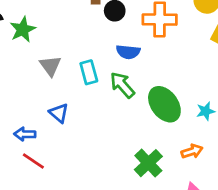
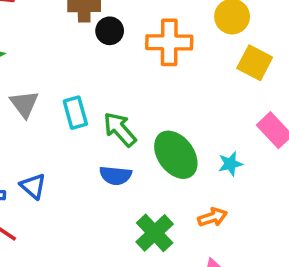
blue semicircle: (128, 52) -> (115, 176), moved
blue triangle: (59, 113) -> (33, 186), moved

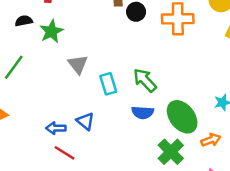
cyan rectangle: (75, 113) -> (108, 84), moved
green ellipse: (176, 155) -> (182, 117), moved

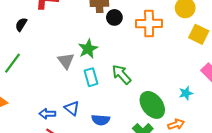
black semicircle: (24, 21) -> (21, 25), turned -48
green star: (51, 31) -> (88, 49), moved
blue semicircle: (143, 112) -> (101, 120), moved

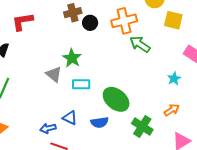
green arrow: (121, 74) -> (140, 44), moved
cyan rectangle: (91, 77) -> (81, 84), turned -60
green ellipse: (152, 105) -> (116, 99), moved

